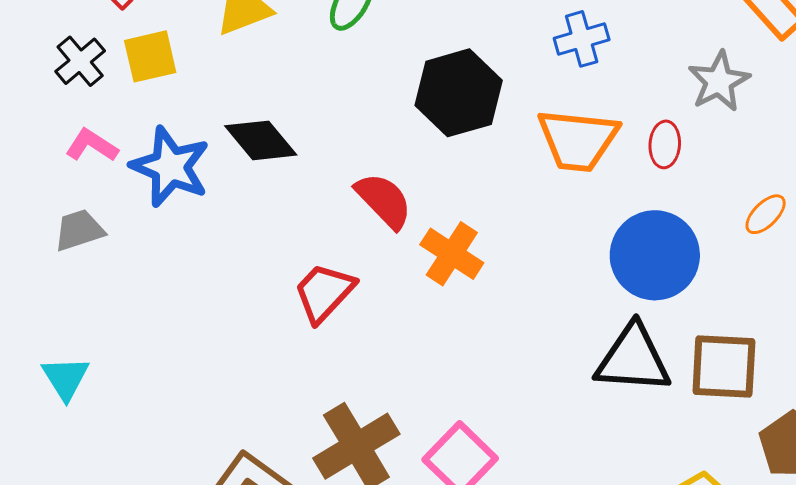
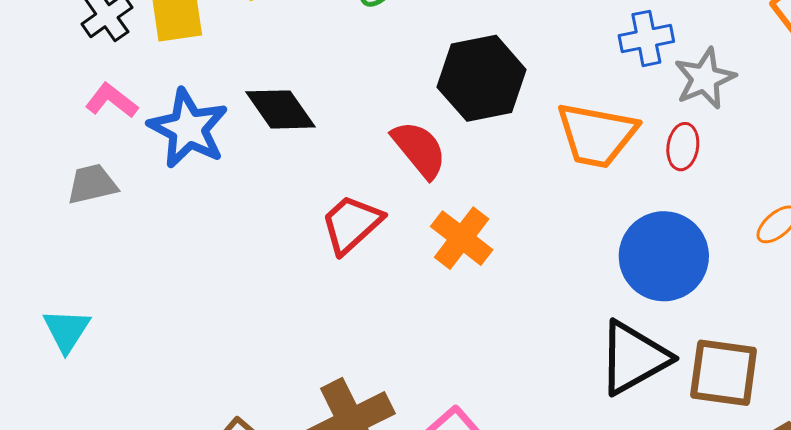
blue cross: (582, 39) -> (646, 38), moved
gray star: (719, 81) -> (705, 78), moved
red semicircle: (384, 201) -> (419, 149), moved
red trapezoid: (324, 293) -> (351, 224), moved
black triangle: (633, 359) -> (634, 358), turned -38

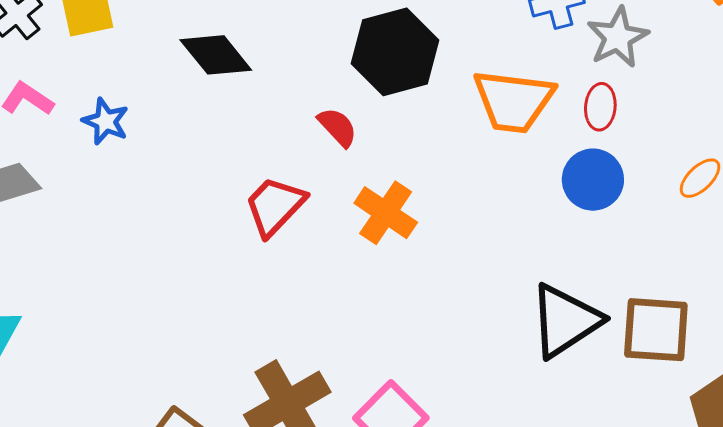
black diamond: (281, 109) -> (216, 55), moved
blue star: (188, 128) -> (106, 121), size x0.6
red semicircle: (419, 149) -> (338, 127), size x0.7
blue circle: (664, 256) -> (593, 180), moved, size x0.7

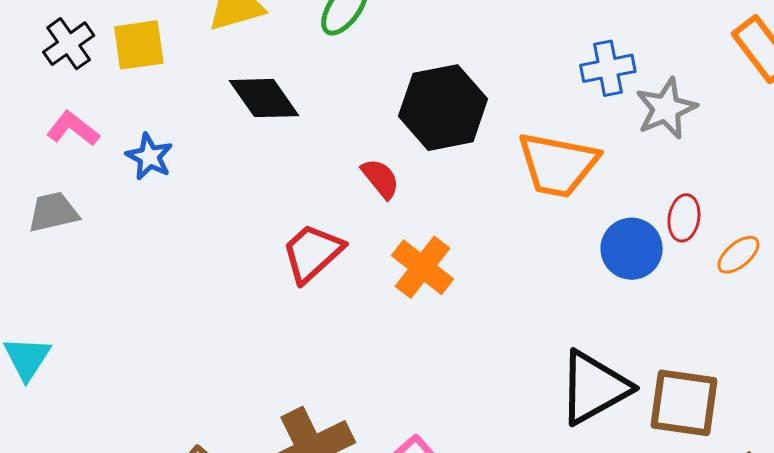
red ellipse: (600, 107) -> (684, 218), moved

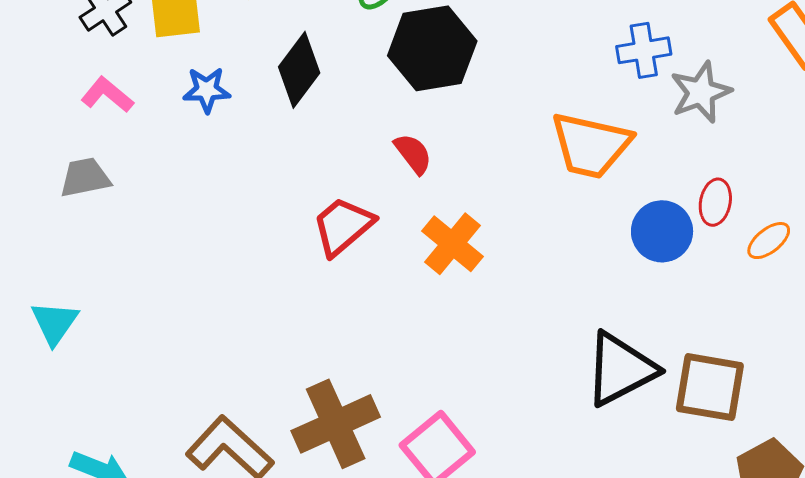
black diamond: (264, 98) -> (299, 70), turned 70
black hexagon: (443, 108) -> (432, 48), moved
blue star: (149, 157) -> (207, 90), moved, turned -30

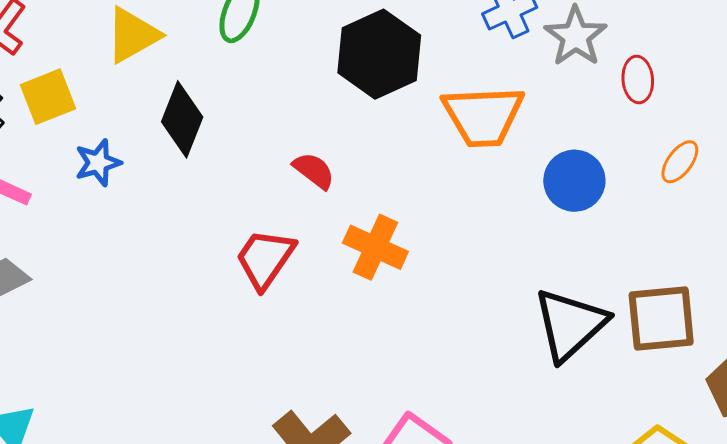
black hexagon: (432, 48) -> (379, 54), moved
red ellipse: (715, 202) -> (638, 80), moved

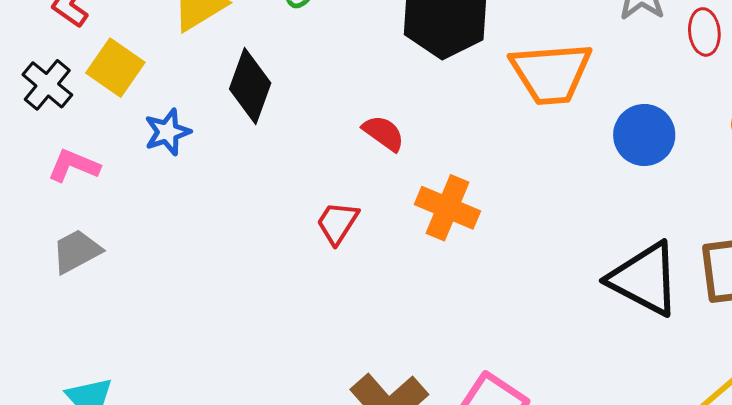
yellow square: (48, 97) -> (115, 68), turned -32
red trapezoid: (265, 259) -> (337, 223), size x0.7
black triangle: (570, 324) -> (644, 279), turned -48

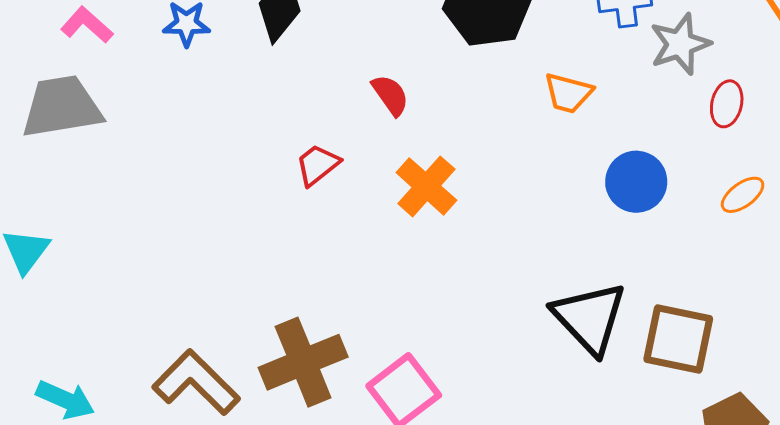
orange trapezoid: (551, 73) -> (568, 93), size x0.6
gray trapezoid: (77, 251) -> (62, 107), size x1.6

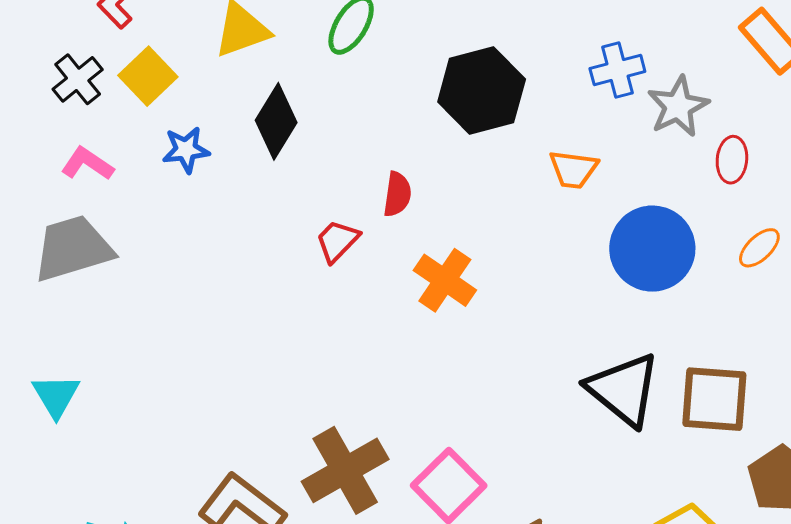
red semicircle: (390, 95) -> (397, 194), turned 51
red trapezoid: (318, 165) -> (337, 241), moved
blue circle: (636, 182) -> (652, 249), size x1.4

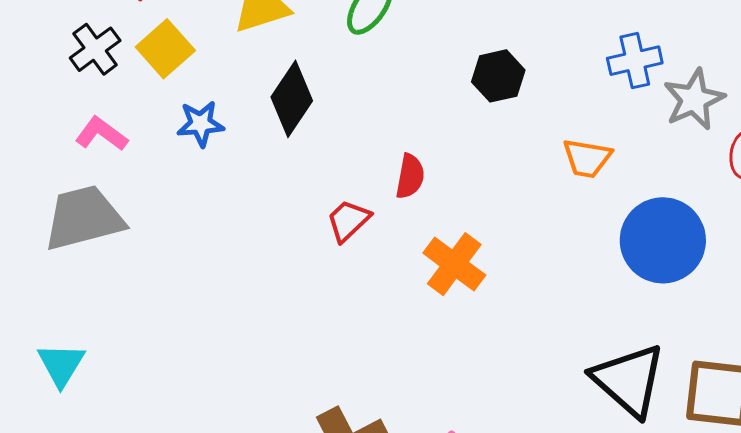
black hexagon: (482, 91) -> (498, 76), size x0.6

